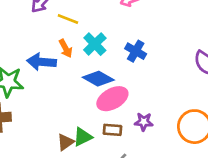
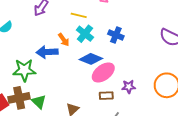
yellow line: (68, 19) -> (79, 15), moved
green triangle: (83, 137) -> (39, 102), moved, turned -42

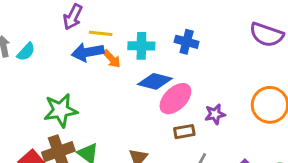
yellow line: (79, 15) -> (101, 33), moved
cyan cross: (85, 34) -> (141, 46), turned -30
blue arrow: (47, 52) -> (88, 52), moved

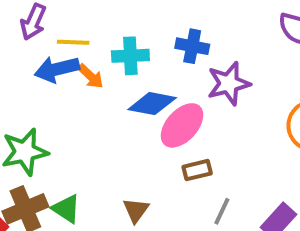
purple star: (215, 114) -> (229, 83), moved, size x1.5

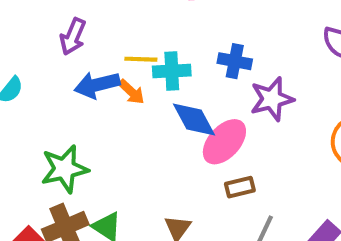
yellow line: (73, 42) -> (141, 59), moved
blue diamond: (152, 104) -> (194, 119), turned 51

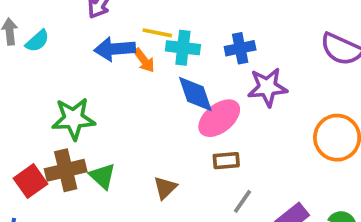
blue cross: (235, 61) -> (240, 48), turned -32

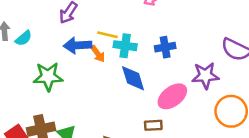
purple star: (267, 87) -> (205, 76), moved
pink ellipse: (219, 118) -> (172, 96), moved
green star: (73, 119) -> (48, 77), moved

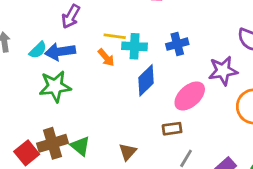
cyan semicircle: (24, 38) -> (38, 50), moved
blue arrow: (77, 45) -> (60, 52), moved
blue diamond: (133, 78) -> (146, 80), turned 68

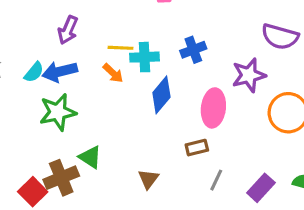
pink ellipse: (190, 96) -> (213, 108), turned -36
green triangle: (80, 146) -> (90, 157), moved

